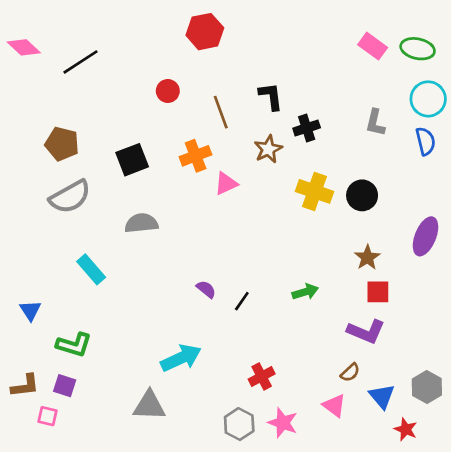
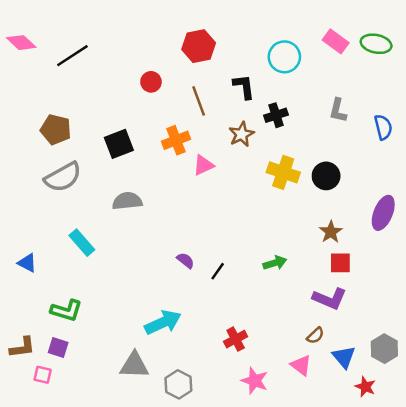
red hexagon: (205, 32) -> (199, 46), moved
cyan circle: (428, 99) -> (284, 57), moved
blue triangle: (30, 310) -> (27, 263), moved, turned -30
gray hexagon: (239, 424) -> (178, 384), moved

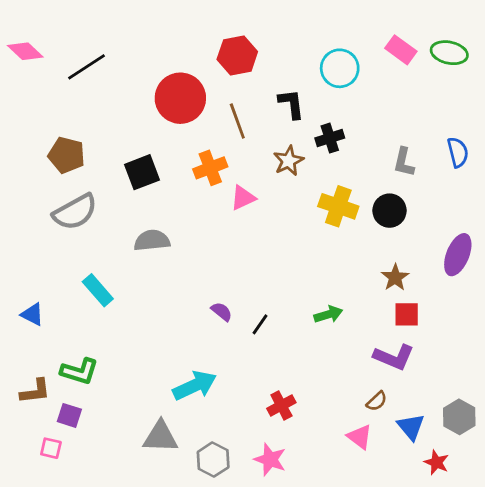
red circle: (151, 82) -> (180, 98), size x2.0
gray L-shape: (338, 110) -> (404, 162), moved
brown L-shape: (22, 347) -> (35, 391), moved
pink star: (255, 381) -> (270, 460), moved

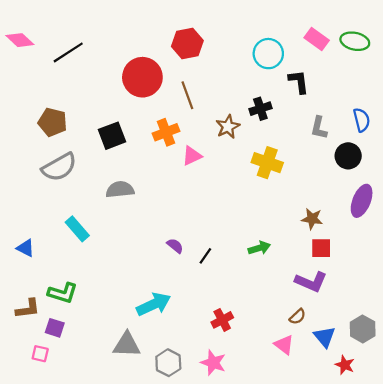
black L-shape: (291, 104) -> (299, 82), moved
black circle: (390, 211) -> (348, 156), moved
brown star: (395, 277) -> (312, 219), turned -30

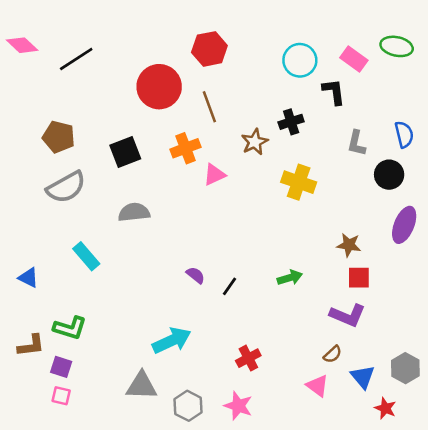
pink rectangle: (317, 39) -> (354, 59), moved
pink square: (40, 354) -> (61, 396), moved

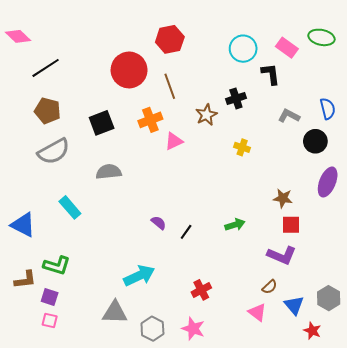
black line: (76, 59) -> (46, 68), moved
gray L-shape: (356, 143) -> (289, 116), turned 105
yellow cross: (299, 182) -> (242, 147), size x0.6
blue triangle: (28, 278) -> (23, 225), size x1.5

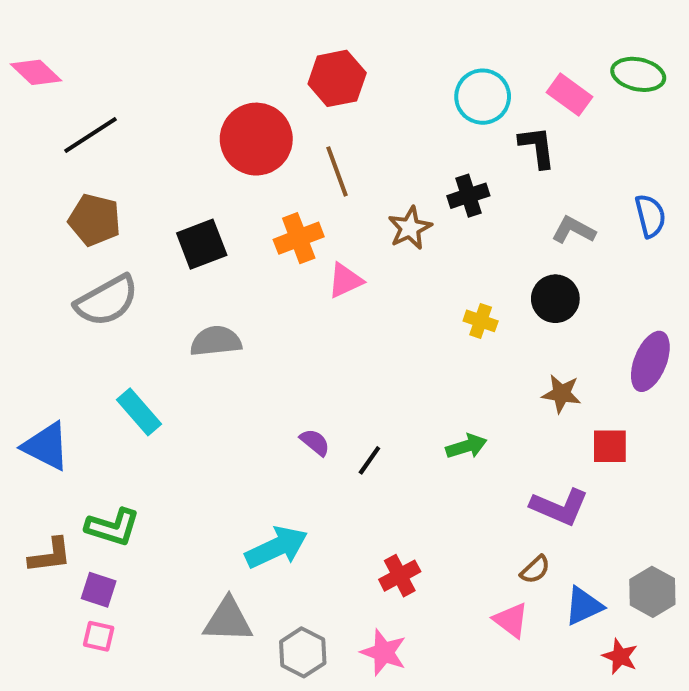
black circle: (315, 141) -> (555, 299), moved
yellow cross: (242, 147) -> (481, 321), moved
red square: (291, 225) -> (610, 446), moved
blue triangle: (294, 305) -> (584, 606), turned 45

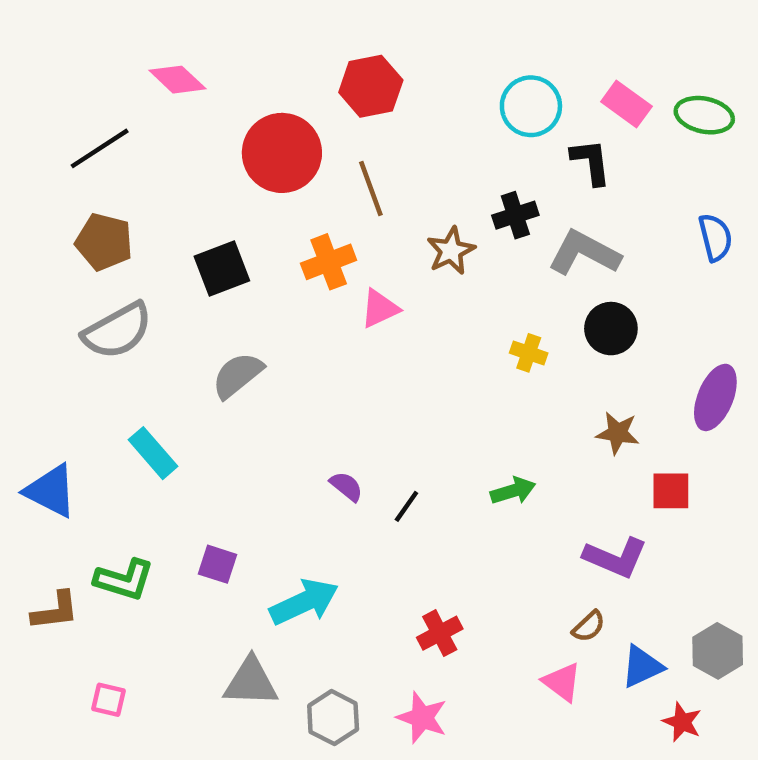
pink diamond: (36, 72) -> (177, 80), moved
green ellipse: (638, 74) -> (704, 115), moved
gray L-shape: (574, 230) -> (584, 253), moved, size x1.5
gray semicircle: (216, 341) -> (237, 375), turned -33
purple square: (99, 590) -> (217, 564), moved

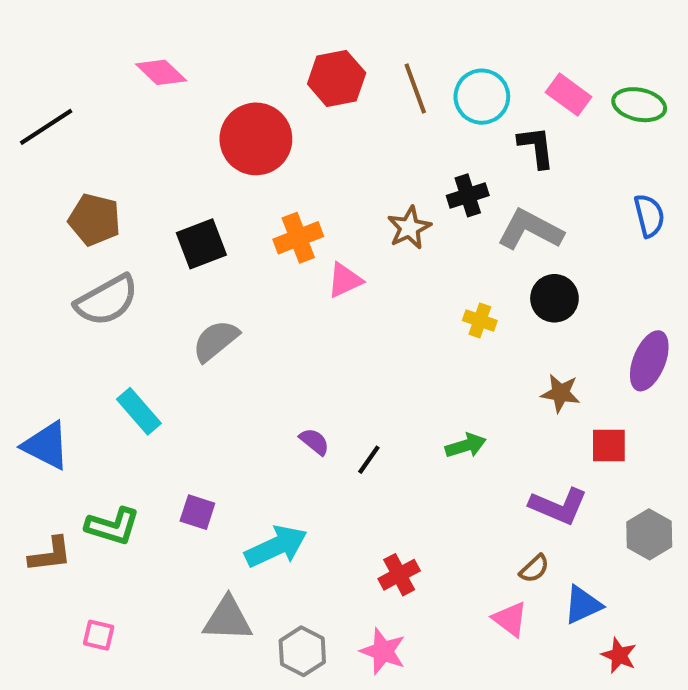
black line: (100, 148) -> (46, 127), moved
brown line: (371, 188) -> (415, 89), moved
gray hexagon: (718, 651) -> (649, 534), moved

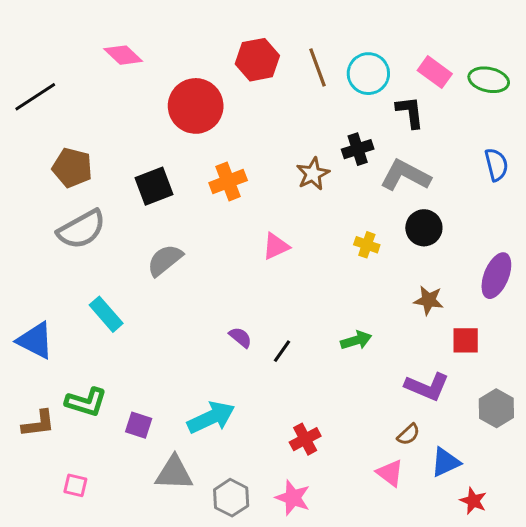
pink triangle: (345, 280) -> (276, 246), moved
purple square: (197, 512) -> (139, 425), moved

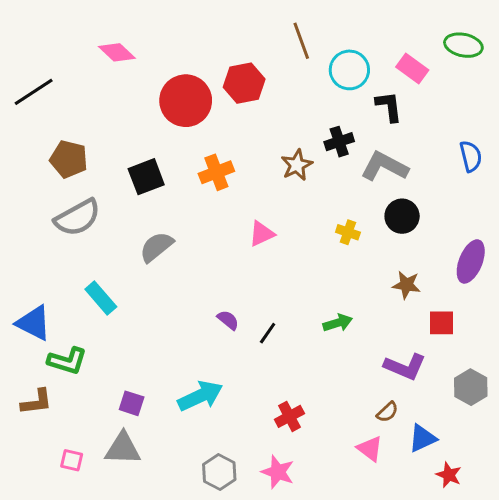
red hexagon: (257, 60) -> (244, 83), moved
brown line: (317, 67) -> (301, 41), moved
green ellipse: (489, 80) -> (463, 45), moved
green L-shape: (86, 402) -> (67, 361), moved
gray triangle: (174, 473) -> (123, 449), moved

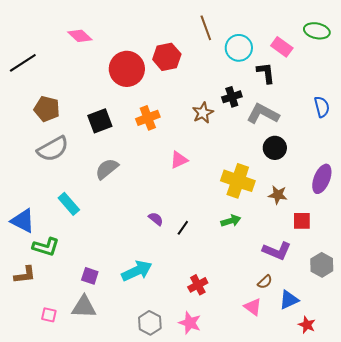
yellow cross: (348, 232) -> (238, 181), moved, size x2.0

